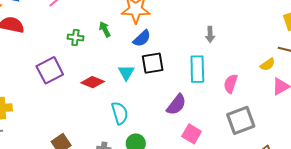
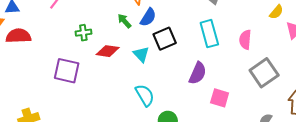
green arrow: (105, 29) -> (124, 21), moved
purple square: (50, 70) -> (67, 71), turned -36
red diamond: (93, 82) -> (108, 51), moved

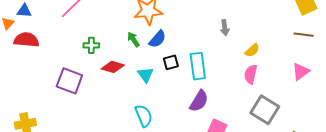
yellow semicircle: (276, 12) -> (252, 50), moved
cyan rectangle: (209, 34) -> (198, 66), moved
black square: (165, 39) -> (171, 62), size x0.7
gray square: (264, 73) -> (265, 110), turned -32

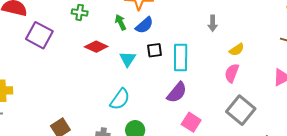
green cross: (91, 45) -> (80, 12), moved
purple square: (69, 81) -> (39, 35), moved
cyan semicircle: (144, 116) -> (120, 99), turned 50

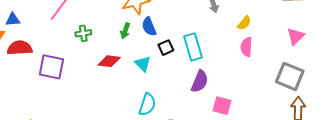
green arrow: (121, 22) -> (125, 31), turned -119
blue semicircle: (144, 25) -> (149, 27), turned 126
gray square: (241, 110) -> (290, 76), moved

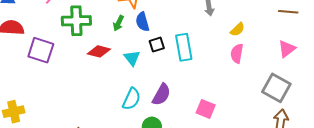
green cross: (83, 33) -> (76, 21), size x1.8
purple semicircle: (200, 81) -> (161, 95), moved

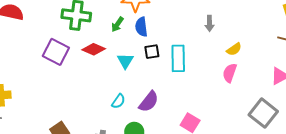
purple square: (41, 50) -> (56, 52), moved
cyan semicircle: (131, 99) -> (118, 101), size x0.7

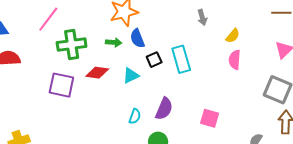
green arrow: (117, 24) -> (114, 42), turned -105
cyan triangle: (125, 61) -> (131, 76), turned 48

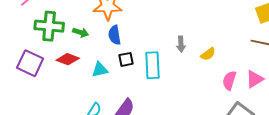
gray arrow: (202, 17) -> (181, 44), moved
green arrow: (114, 42) -> (81, 32), moved
pink semicircle: (235, 60) -> (229, 80), moved

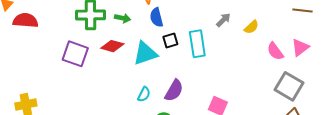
gray arrow: (181, 44) -> (223, 20), turned -126
cyan triangle: (100, 70) -> (145, 53), size x1.5
pink semicircle: (229, 80) -> (275, 51), turned -48

